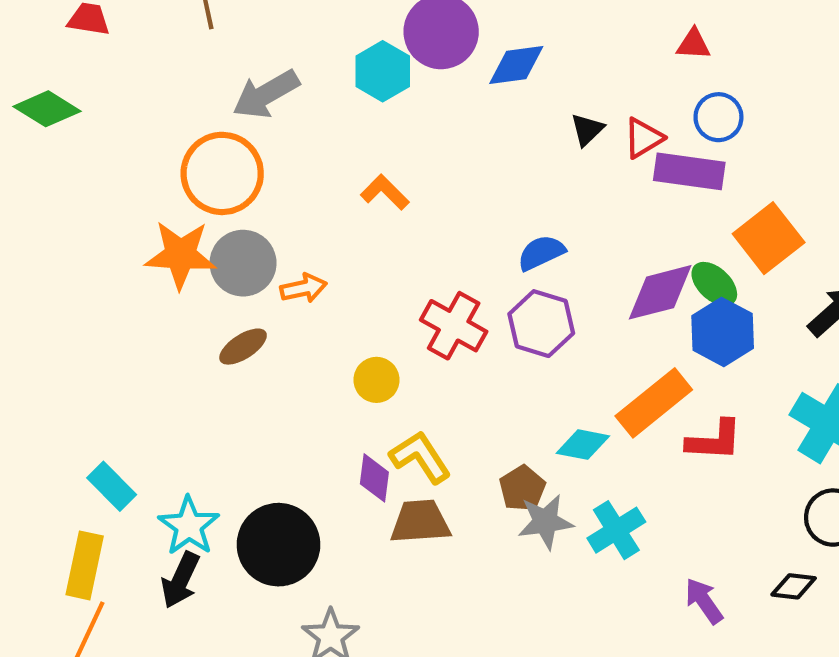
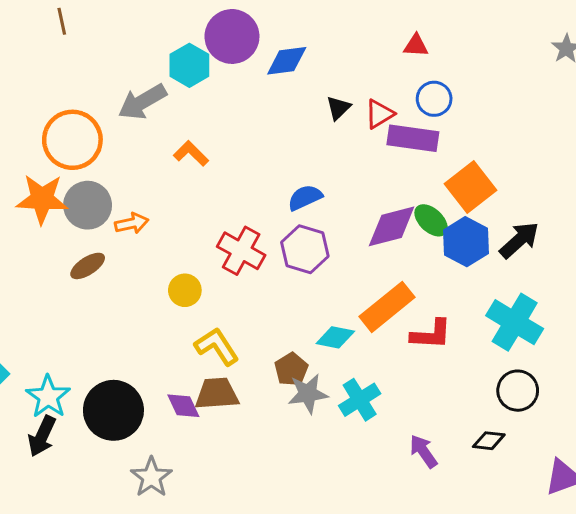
gray arrow: (266, 94) -> (142, 102), moved
blue hexagon: (723, 332) -> (466, 242), moved
purple diamond: (374, 478) -> (183, 406), moved, turned -32

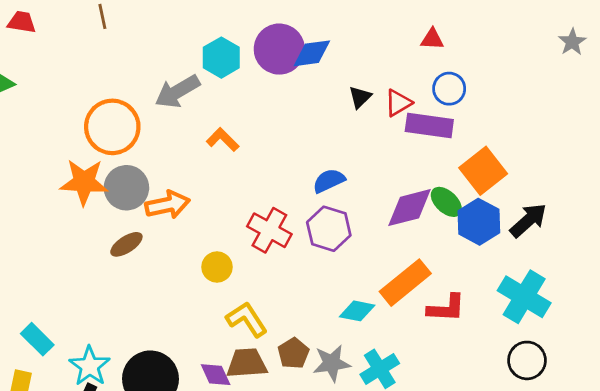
purple circle: (232, 36) -> (279, 49), moved
orange arrow: (132, 223) -> (167, 205), size x1.4
brown pentagon: (291, 369) -> (293, 353), moved

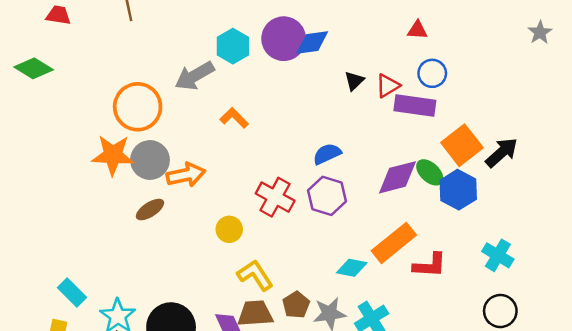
black arrow: (528, 220) -> (502, 153), moved
cyan cross: (524, 297) -> (498, 255), size x0.7

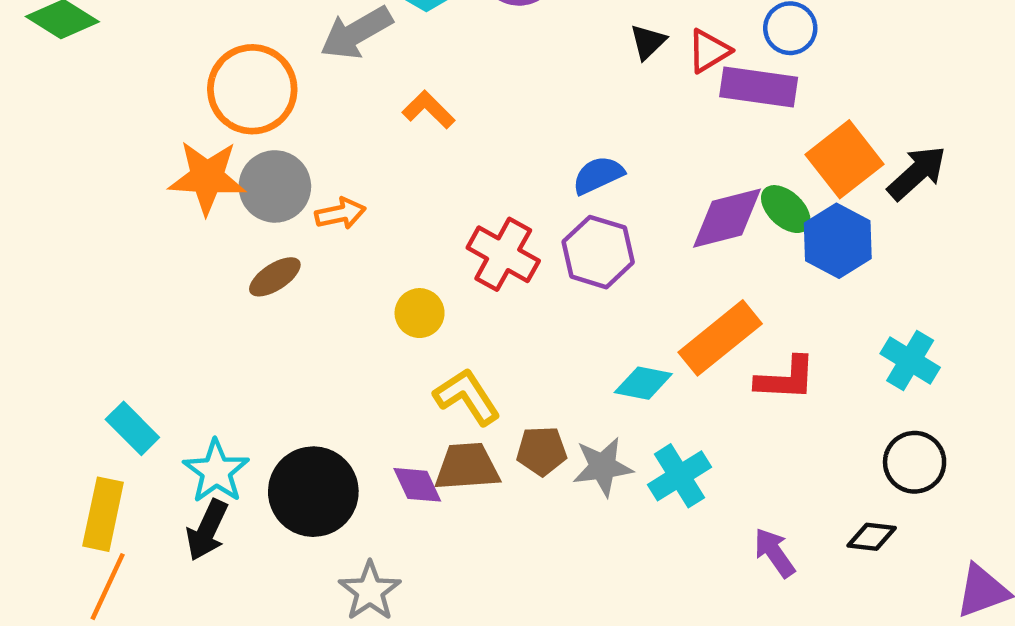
orange arrow: (186, 175) -> (340, 214), size x0.7
brown pentagon: (296, 305) -> (542, 451), turned 30

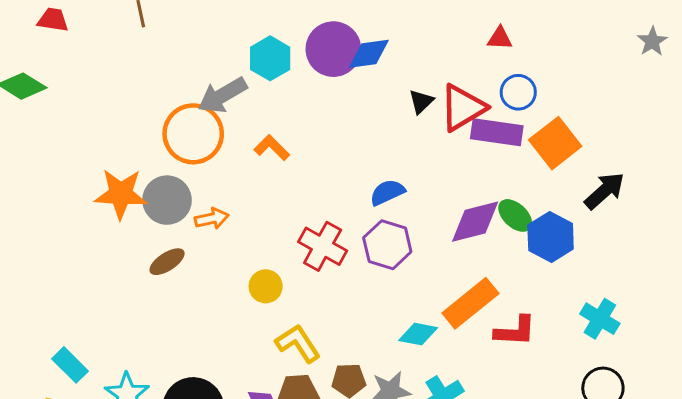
red triangle: (709, 51) -> (463, 108), size x1.6
orange circle: (252, 89) -> (193, 134), moved
orange square: (845, 159) -> (555, 143), moved

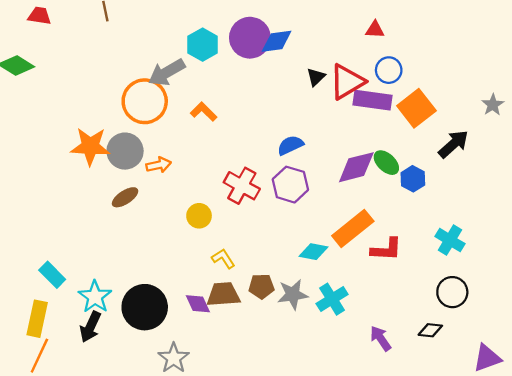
gray star: (652, 41) -> (493, 105), moved
blue hexagon: (551, 237) -> (413, 179), size x0.7
yellow L-shape: (298, 343) -> (223, 259), size x0.7

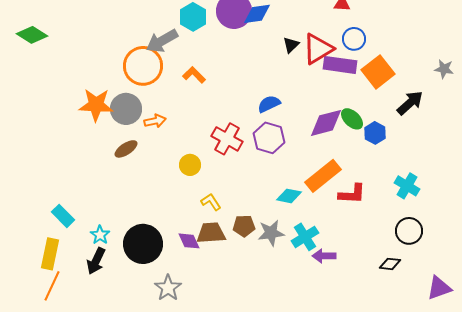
gray star: (493, 105) -> (444, 69), turned -30
cyan star: (95, 297) -> (100, 235), size x0.7
purple arrow: (381, 338) -> (324, 256), moved, turned -55

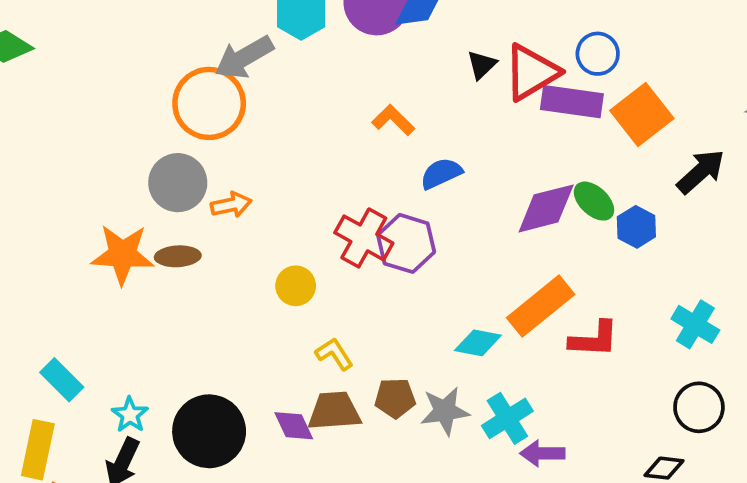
orange L-shape: (194, 75) -> (393, 120), moved
orange star: (96, 105) -> (123, 254), moved
purple hexagon: (269, 138) -> (406, 243), moved
brown ellipse: (126, 149) -> (178, 256), turned 30

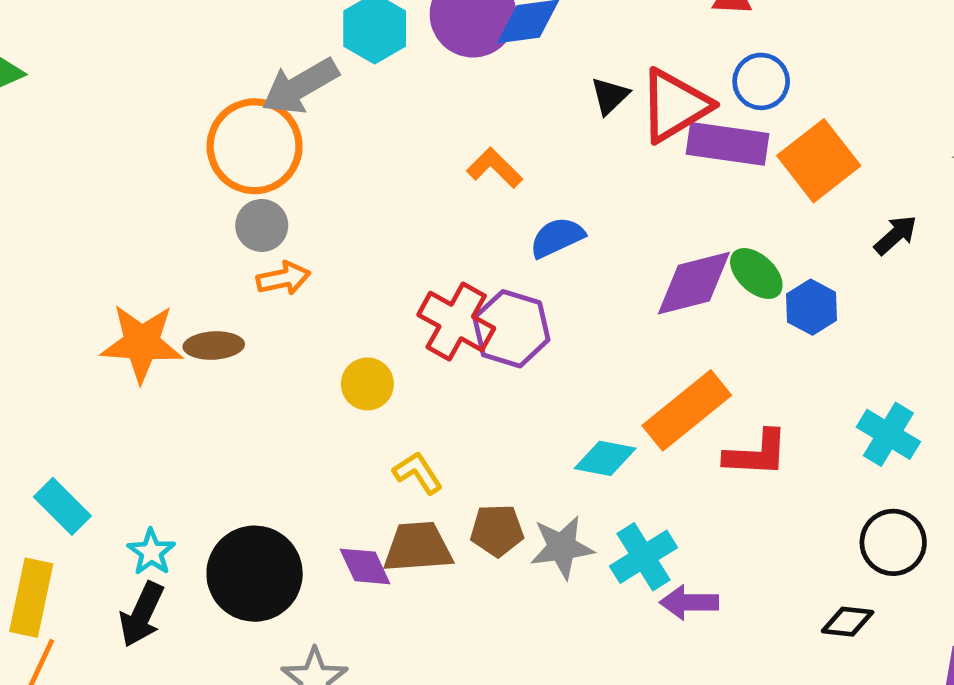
black arrow: (701, 172) -> (896, 235), size x0.7
gray circle: (178, 183) -> (262, 225), moved, size x0.7

